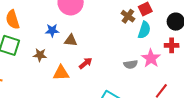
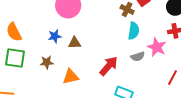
cyan semicircle: (144, 30) -> (134, 31), moved
red arrow: (86, 63) -> (109, 66), moved, size x1.5

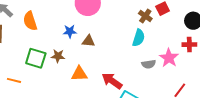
cyan semicircle: (134, 31) -> (139, 38), moved
green square: (15, 58) -> (36, 58), moved
red arrow: (109, 66) -> (112, 81), moved, turned -105

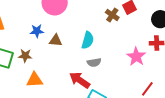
cyan semicircle: (139, 38) -> (88, 40), moved
gray semicircle: (149, 64) -> (94, 62), moved
orange triangle: (79, 74) -> (35, 80), moved

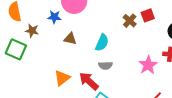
blue star: (37, 31) -> (54, 17), moved
brown star: (25, 56) -> (32, 31), moved
orange triangle: (35, 80) -> (62, 78), moved, turned -42

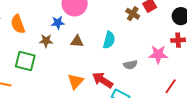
brown star: (32, 31) -> (46, 41), moved
gray semicircle: (105, 65) -> (130, 65), moved
pink star: (148, 65) -> (158, 54), turned -30

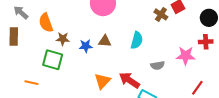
blue star: (58, 23) -> (86, 46), moved
brown star: (46, 41) -> (63, 39), moved

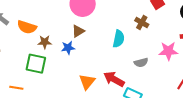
brown cross: (161, 14) -> (142, 22), moved
orange semicircle: (46, 23) -> (27, 27), turned -48
brown triangle: (105, 41) -> (78, 31), moved, turned -32

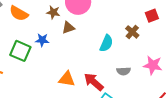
brown star: (45, 42) -> (53, 12), moved
blue star: (68, 48) -> (42, 40), moved
orange triangle: (87, 82) -> (67, 79), turned 48

